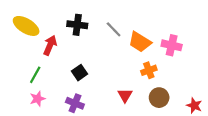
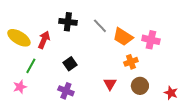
yellow ellipse: (26, 26) -> (19, 38), moved
pink star: (37, 99) -> (20, 87), moved

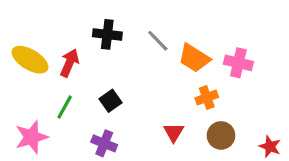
green line: (31, 66) -> (65, 107), moved
pink star: (20, 87) -> (32, 137), size x1.5

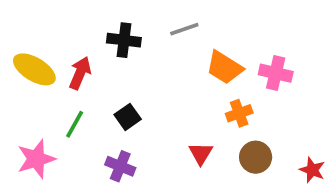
gray line: (158, 41) -> (184, 29), moved, turned -65

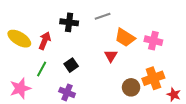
orange cross: (239, 113) -> (153, 78), moved, size x1.5
red triangle: (201, 153) -> (111, 56), moved
brown circle: (256, 157) -> (131, 87), moved

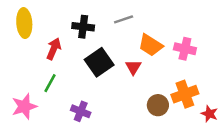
yellow ellipse: (19, 39) -> (24, 23), moved, turned 55
black square: (71, 65) -> (99, 62), moved, size x1.6

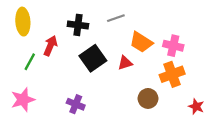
red triangle: (133, 67) -> (125, 63), turned 42
green line: (50, 83) -> (30, 62), moved
orange cross: (185, 94) -> (172, 74), moved

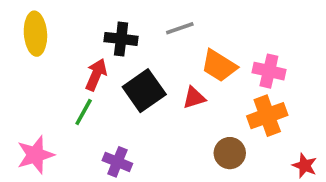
red arrow: (50, 46) -> (96, 75), moved
green line: (30, 62) -> (84, 112), moved

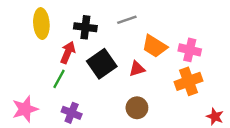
yellow ellipse: (35, 34) -> (41, 24), moved
brown circle: (230, 153) -> (137, 108), moved
purple cross: (117, 162) -> (72, 113), moved

